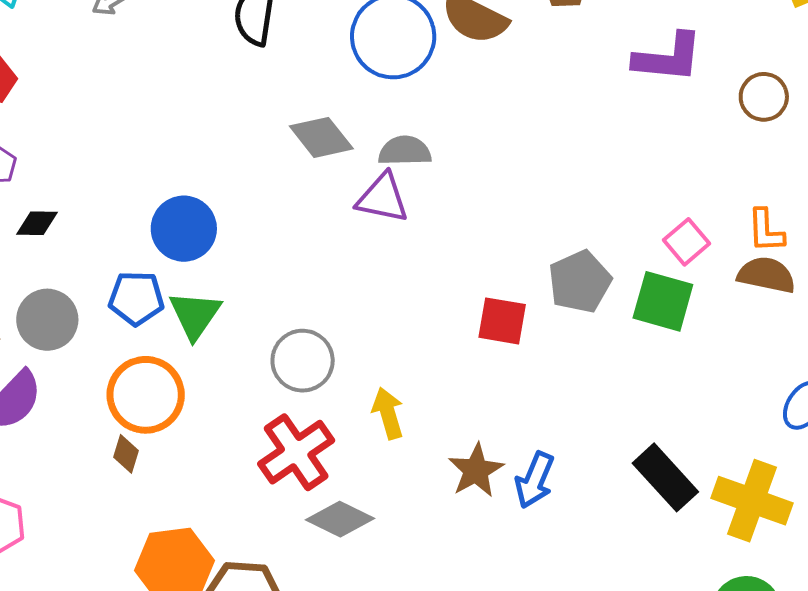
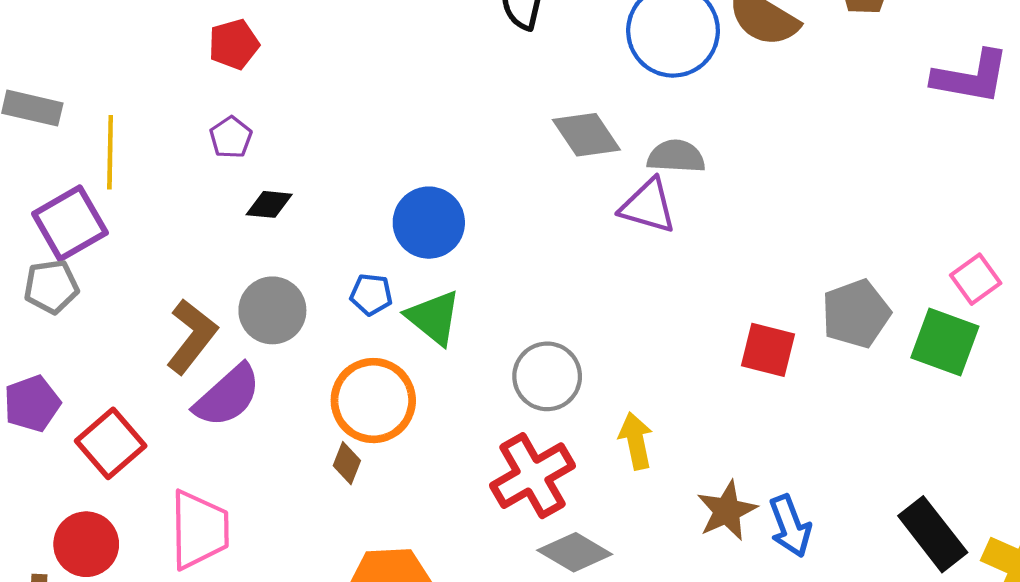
blue pentagon: (136, 298) -> (371, 294), size x0.7
green triangle: (195, 315) -> (434, 318), turned -30
blue arrow: (535, 480) -> (790, 526), turned -48

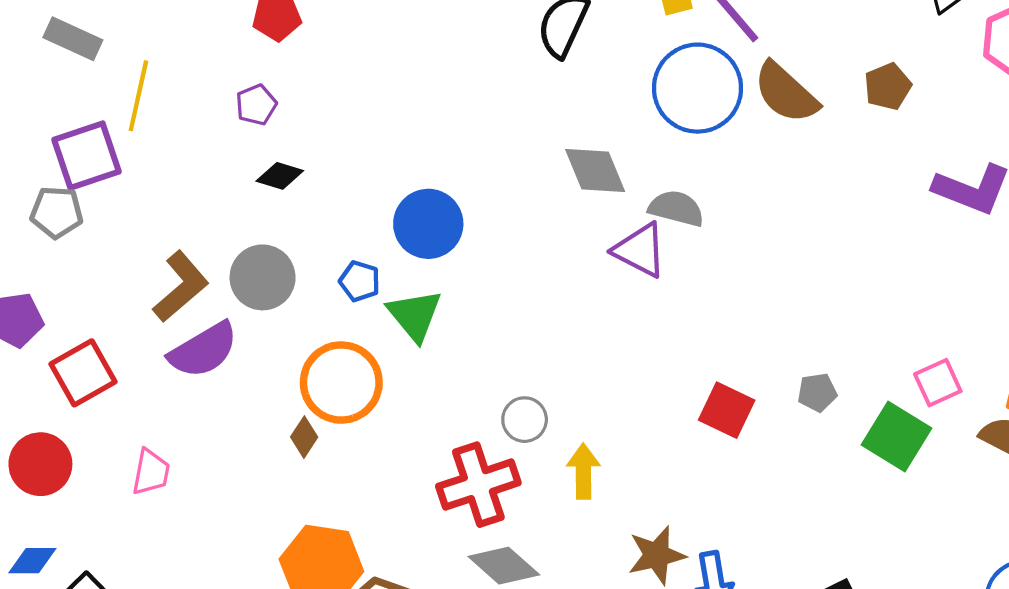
gray pentagon: (856, 314) -> (817, 392), size x0.6
gray circle: (547, 376) -> (525, 420), moved, size x0.7
pink trapezoid: (199, 530) -> (151, 472), size x0.6

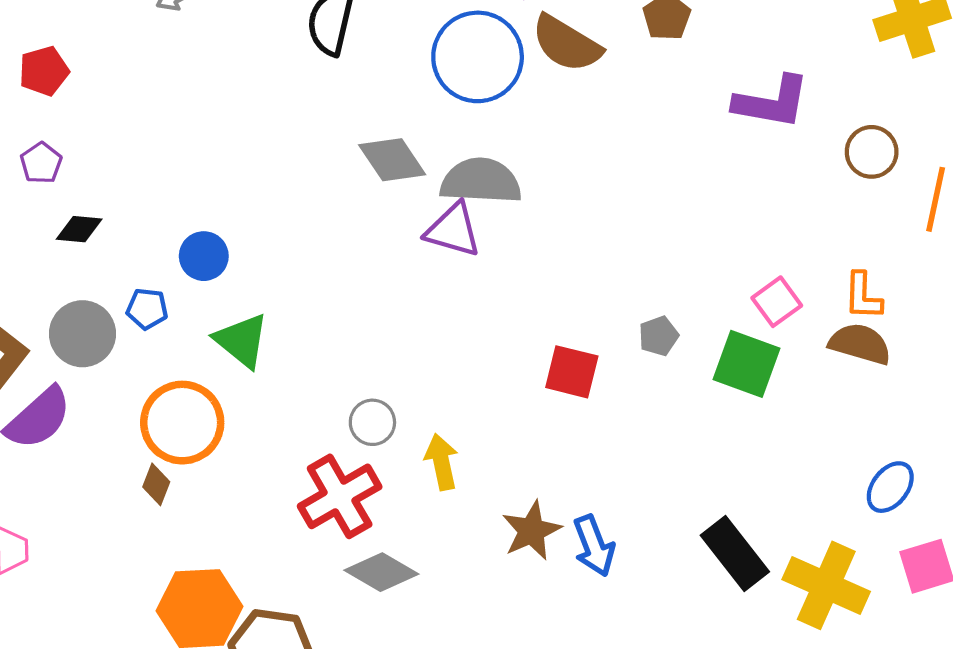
gray semicircle: (676, 208) -> (481, 181), size x1.4
blue circle: (428, 224) -> (204, 256), moved, size x0.7
blue pentagon: (360, 281) -> (147, 309), moved

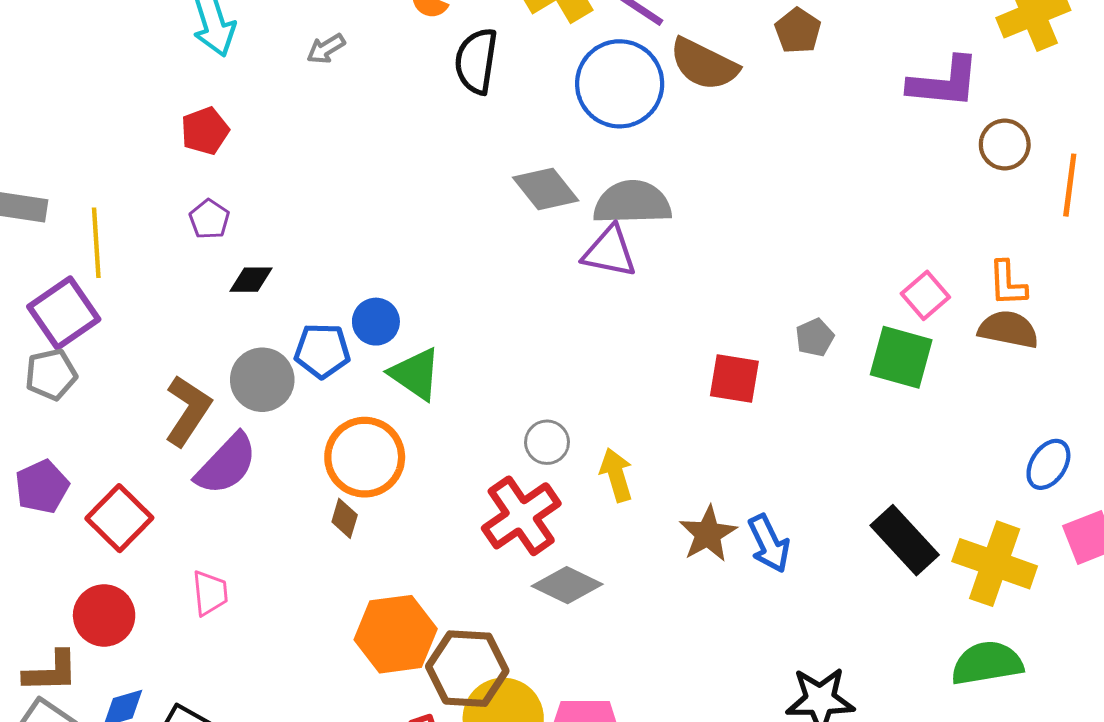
purple L-shape: (772, 102) -> (944, 82), moved
blue circle: (204, 256) -> (376, 322), moved
blue pentagon: (147, 309) -> (322, 351), size x1.4

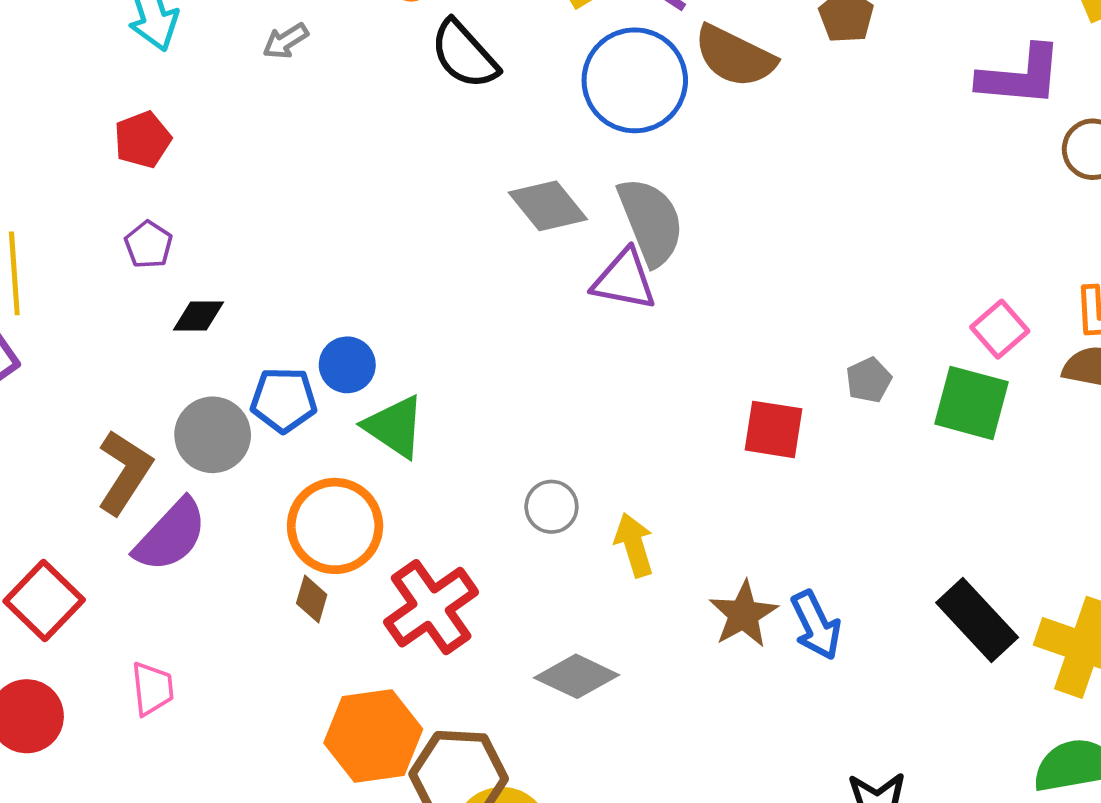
black semicircle: (476, 61) -> (464, 55), turned -50
gray semicircle: (632, 203) -> (651, 221), turned 70
red cross: (521, 516) -> (431, 607), moved

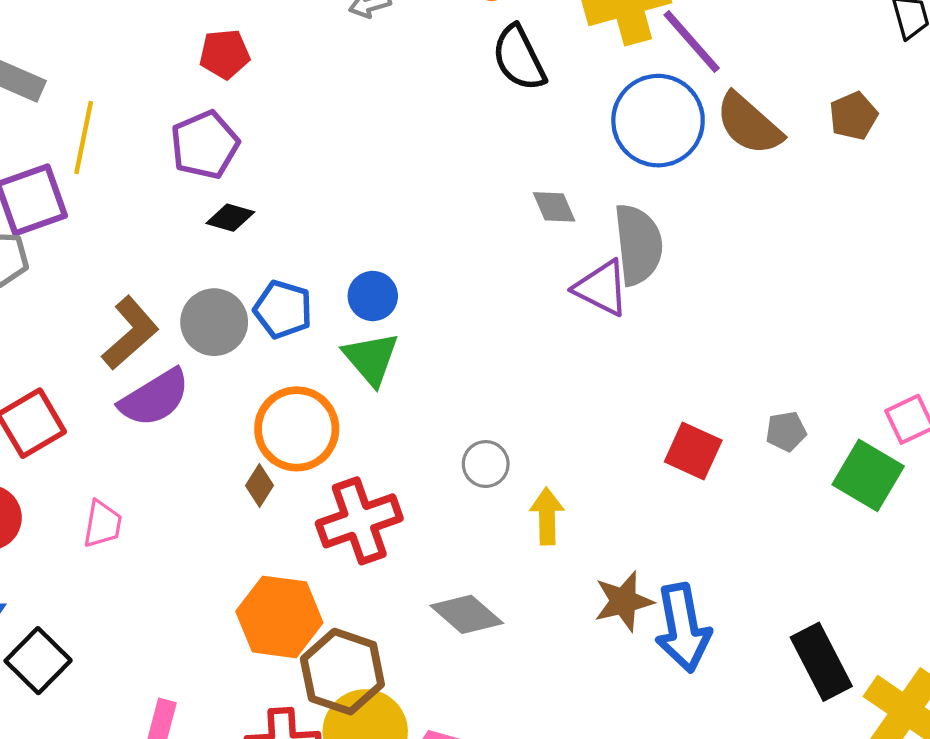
gray diamond: (548, 206) -> (554, 207), size x0.7
purple pentagon: (149, 245) -> (205, 145), size x1.6
blue circle: (347, 365) -> (373, 296), moved
blue arrow: (816, 625) -> (683, 628), size x1.4

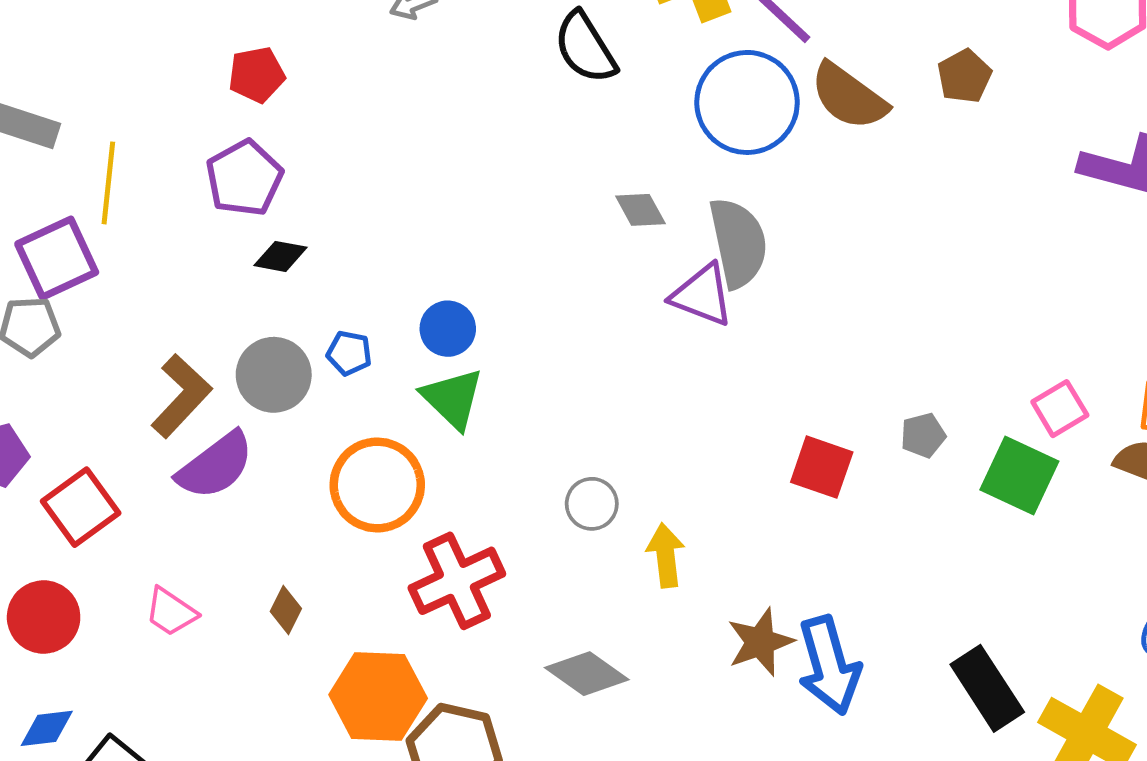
blue pentagon: (283, 309) -> (349, 353), size x0.7
brown diamond: (259, 486) -> (286, 610), moved
pink trapezoid: (102, 524) -> (171, 612), turned 120

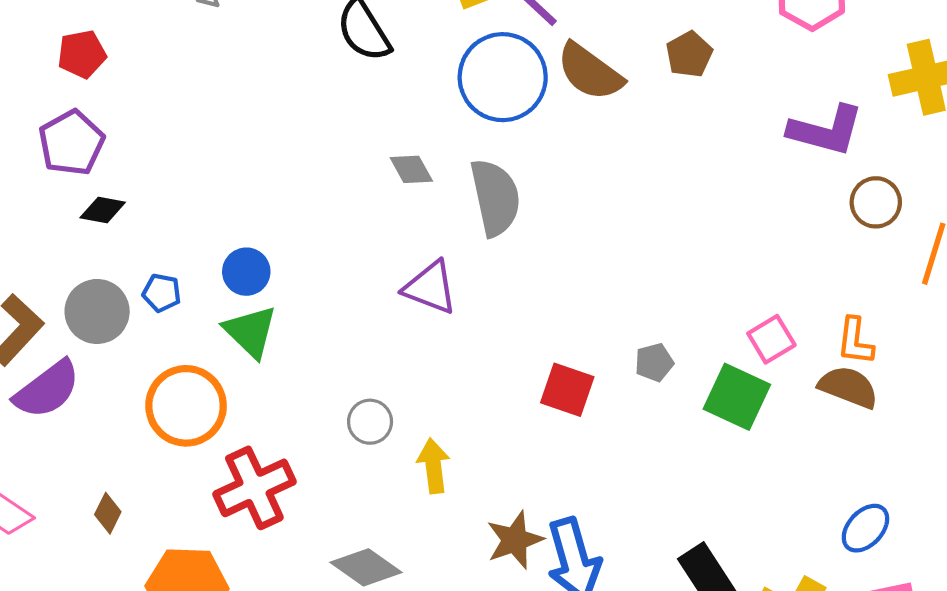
purple triangle: (702, 295) -> (430, 287), moved

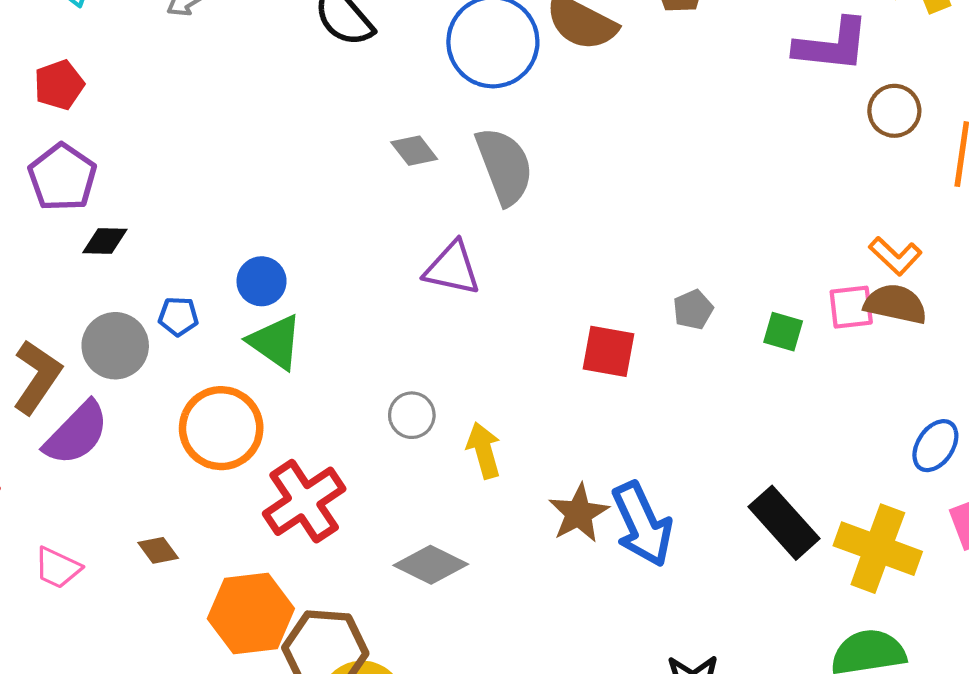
pink square: (771, 339) -> (851, 307), moved, turned 33
orange L-shape: (855, 341) -> (895, 256), turned -45
green square: (737, 397) -> (783, 332), size x0.6
brown diamond: (108, 513) -> (158, 550), turned -54

